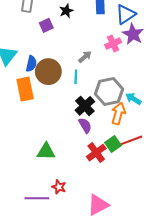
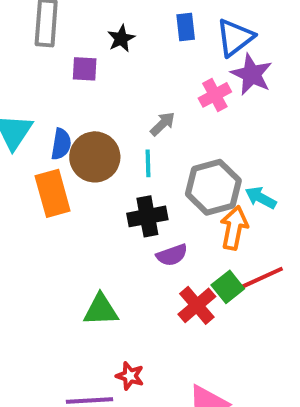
purple square: (46, 25) -> (85, 69), turned 32
black cross: (85, 106) -> (147, 216), moved, turned 36
purple semicircle: (85, 125) -> (172, 255), turned 105

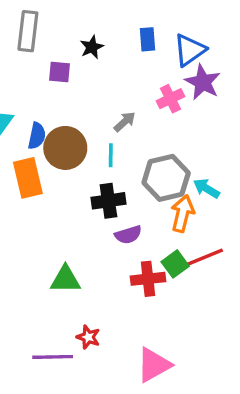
red cross: (197, 305) -> (148, 279), turned 32

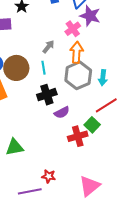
cyan arrow: (206, 188) -> (103, 78), turned -105
orange arrow: (183, 213) -> (77, 52), moved
red line: (204, 258) -> (106, 105), moved
green triangle: (65, 279) -> (15, 147), moved

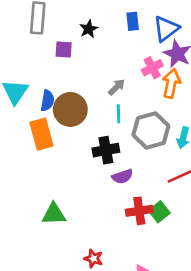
orange arrow: (77, 52) -> (171, 83), moved
cyan line: (44, 68) -> (118, 114), moved
green square: (92, 125) -> (159, 212), moved

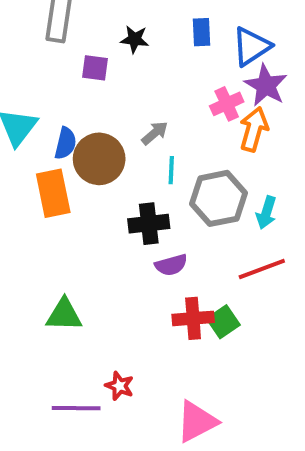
black star: (89, 29) -> (135, 39), turned 30
gray arrow: (117, 87) -> (155, 133), moved

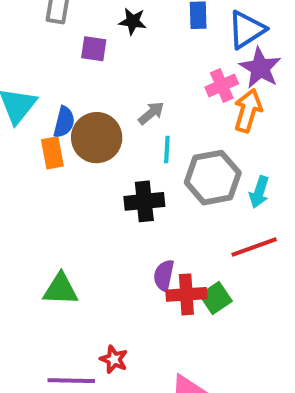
orange rectangle: (53, 193) -> (52, 153), moved, size x0.7
purple semicircle: (171, 265) -> (164, 275), moved, turned 116

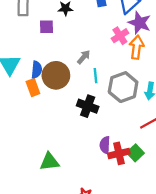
black cross: (144, 201) -> (88, 106), turned 35

